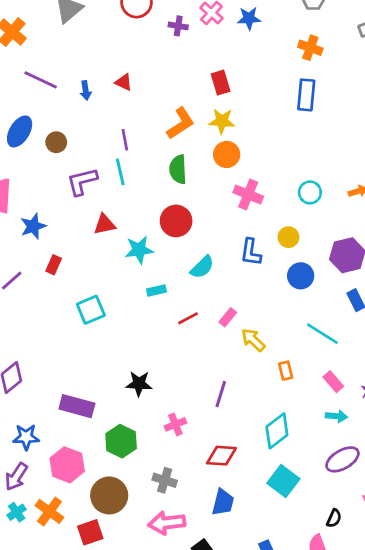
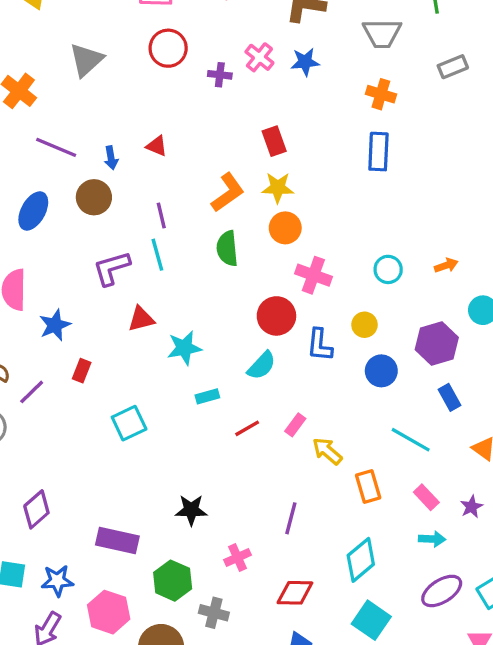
brown circle: (56, 142) -> (94, 197), moved, size x1.4
red circle: (176, 221) -> (276, 316), moved
orange rectangle: (286, 371) -> (368, 486), size x1.4
gray cross: (165, 480) -> (214, 613), moved

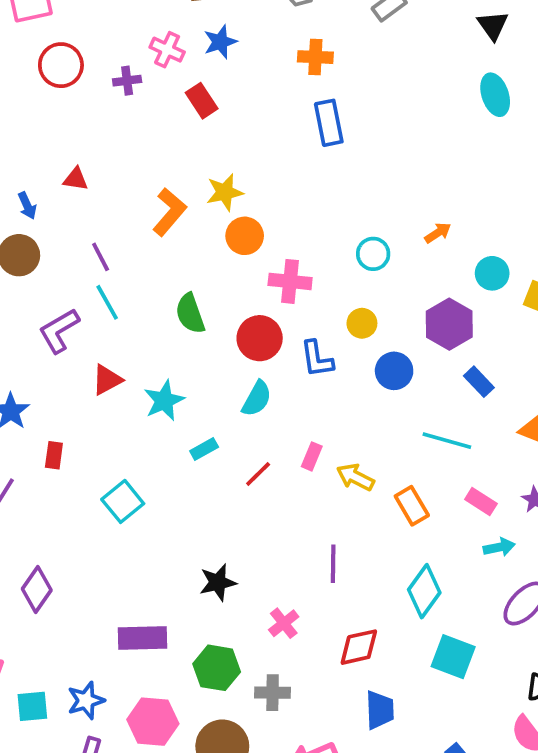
red rectangle: (274, 141) -> (202, 101), moved
green semicircle: (227, 248) -> (190, 313), moved
purple diamond: (36, 509) -> (37, 590), moved

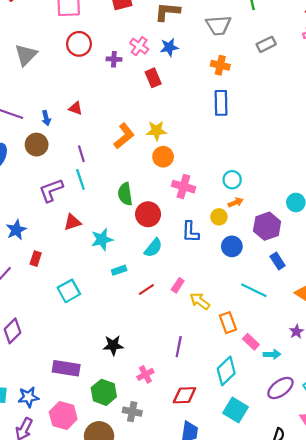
orange arrow: (438, 233) -> (236, 202), moved
red circle: (260, 338) -> (148, 214), moved
pink rectangle: (481, 501) -> (251, 342), moved

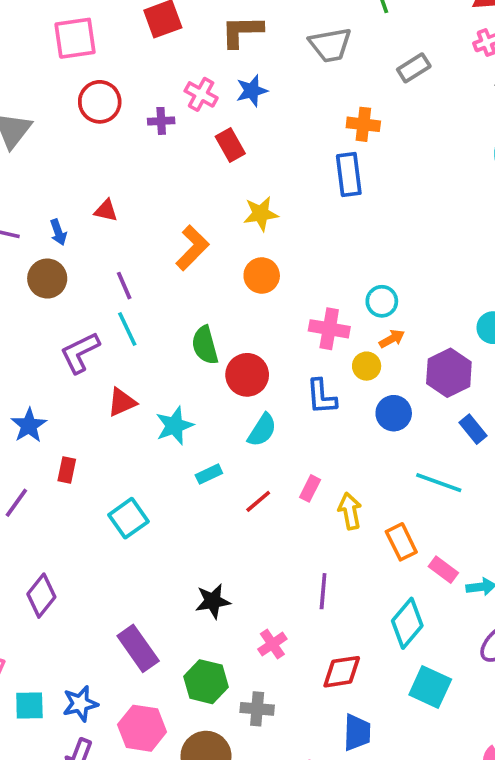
orange cross: (220, 65) -> (363, 124), moved
yellow star: (156, 131) -> (261, 214), moved
pink cross: (183, 187) -> (329, 329), moved
yellow arrow: (200, 301) -> (350, 511), turned 48
purple rectangle: (66, 368) -> (138, 648), turned 52

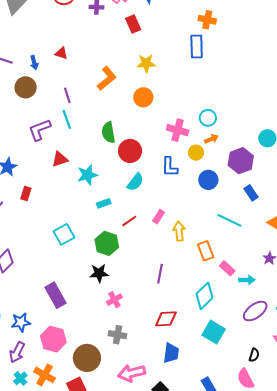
cyan square: (128, 518) -> (64, 234), moved
pink cross: (272, 644) -> (114, 300), moved
green hexagon: (206, 682) -> (107, 243), moved

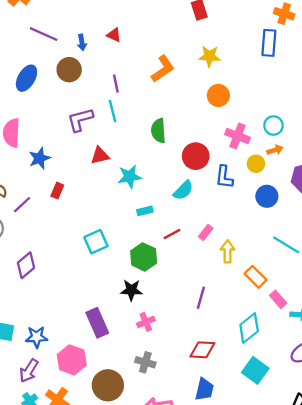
orange circle: (143, 97) -> (218, 95), moved
red circle: (130, 151) -> (196, 156), moved
orange rectangle: (206, 251) -> (256, 277), turned -30
purple rectangle: (55, 295) -> (97, 323), moved

